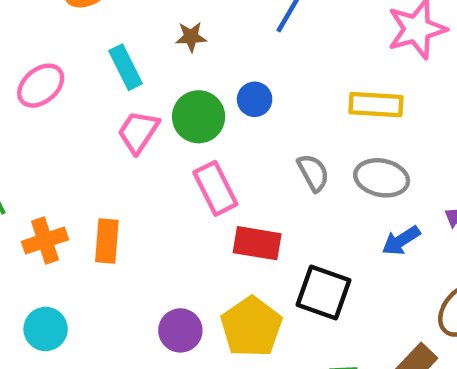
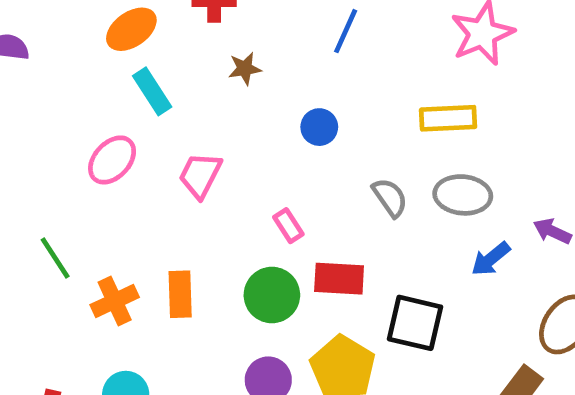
cyan rectangle: (126, 67) -> (152, 91), moved
pink ellipse: (41, 86) -> (112, 160), moved
green circle: (199, 117) -> (272, 295), moved
pink rectangle: (215, 188) -> (288, 226), size x0.6

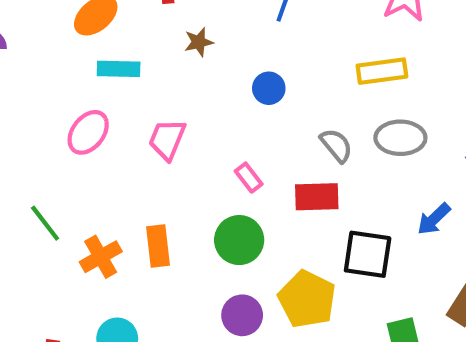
cyan rectangle: (152, 91) -> (119, 69), turned -51
blue arrow: (491, 259) -> (434, 219), moved
red rectangle: (339, 279) -> (317, 197), moved

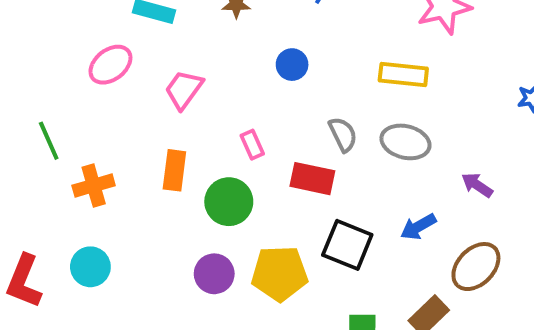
orange rectangle: (158, 246) -> (174, 170), moved
yellow pentagon: (307, 299) -> (279, 273), turned 30

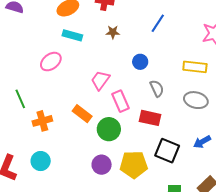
pink trapezoid: (184, 90) -> (100, 80), moved
gray semicircle: (343, 134) -> (157, 88), moved
pink rectangle: (252, 145) -> (120, 101), size x1.5
orange rectangle: (174, 170) -> (82, 114), turned -60

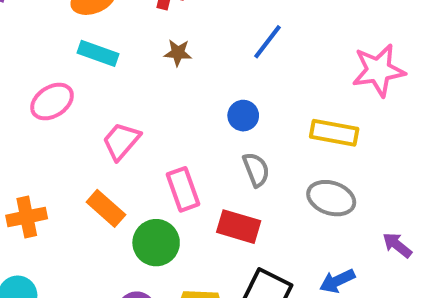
blue circle: (140, 62) -> (243, 116), moved
pink trapezoid: (100, 80) -> (121, 141), moved

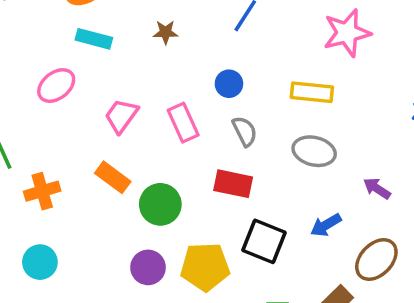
pink rectangle: (183, 189) -> (183, 123), moved

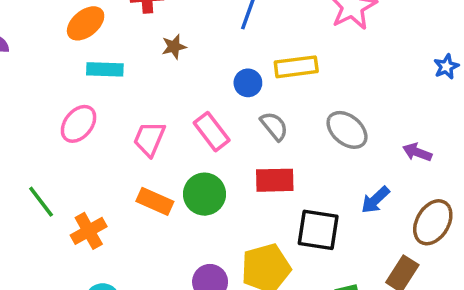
yellow rectangle: (312, 92) -> (296, 67), moved
gray ellipse: (314, 151) -> (347, 130), turned 39
green circle: (160, 204) -> (204, 194), moved

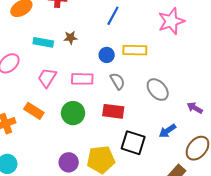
brown star: (174, 47) -> (71, 38), moved
cyan rectangle: (105, 69) -> (43, 42), moved
pink rectangle: (212, 132) -> (82, 79), turned -60
orange rectangle: (155, 201) -> (34, 111), moved

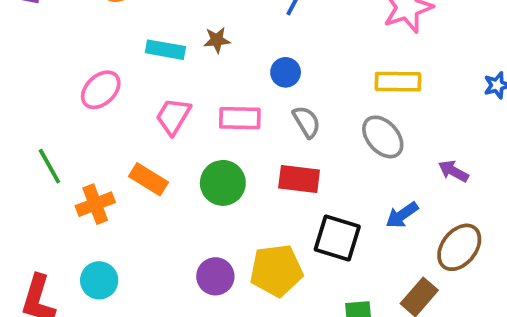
yellow rectangle: (135, 50) -> (398, 82), moved

